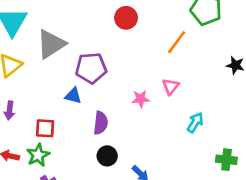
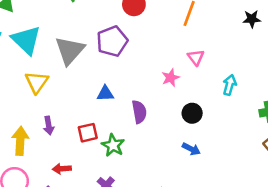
purple pentagon: (91, 68) -> (112, 41), moved
green star: (38, 155) -> (113, 145), moved
black circle: (107, 156) -> (192, 113), moved

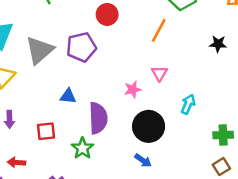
purple semicircle: (139, 112) -> (98, 118), size x1.4
black circle: (192, 113) -> (149, 126), size x1.6
green star: (113, 145) -> (82, 148), moved

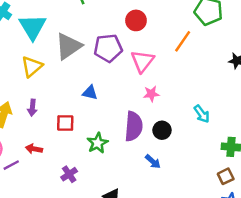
pink triangle: (159, 73) -> (142, 61), moved, size x1.5
cyan arrow: (188, 104) -> (202, 114), turned 114
purple semicircle: (98, 118) -> (134, 126), moved
black circle: (149, 126) -> (162, 130), size x0.6

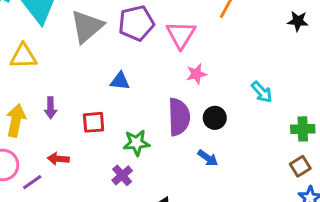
yellow triangle: (32, 67) -> (23, 56), moved, turned 45
green star: (97, 143) -> (136, 143), turned 30
purple cross: (69, 174) -> (122, 175), moved

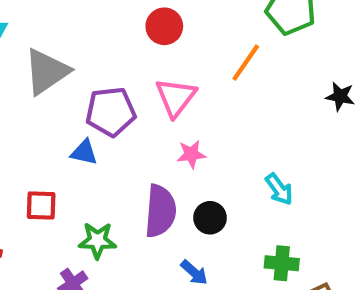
purple pentagon: (136, 23) -> (111, 112), moved
green cross: (303, 129) -> (282, 263), moved

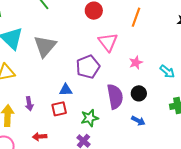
purple pentagon: (111, 112) -> (88, 67), moved
blue triangle: (84, 152) -> (66, 90), moved
pink star: (191, 154) -> (136, 63), moved

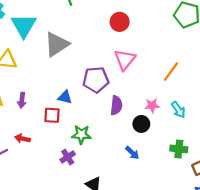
orange line: (136, 17) -> (171, 72), moved
pink star: (136, 63) -> (152, 105), moved
purple semicircle: (115, 97) -> (116, 105), moved, size x0.7

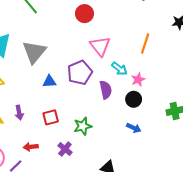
blue triangle: (65, 97) -> (49, 81), moved
cyan arrow: (178, 110) -> (119, 69), moved
purple cross: (68, 157) -> (65, 149), moved

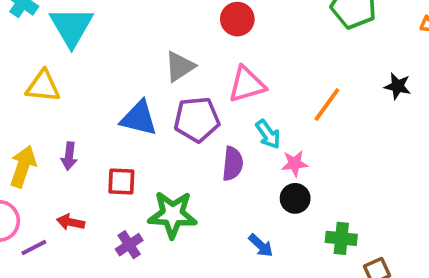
pink triangle: (100, 46) -> (247, 84), turned 35
gray triangle: (34, 52) -> (180, 66), moved, size x0.7
blue triangle: (49, 81) -> (139, 118), size x1.5
black circle: (134, 99) -> (295, 198), moved
green star: (83, 126) -> (173, 215), size x1.4

